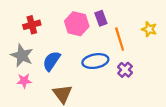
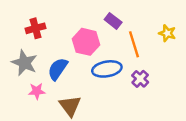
purple rectangle: (101, 18) -> (113, 21), turned -32
pink hexagon: (77, 24) -> (86, 42), moved
pink star: (24, 81) -> (37, 91), moved

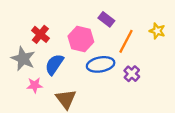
red cross: (36, 28) -> (40, 34), moved, turned -36
orange line: (134, 44) -> (126, 41), turned 45

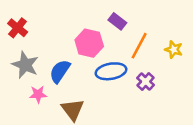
yellow star: (157, 31) -> (174, 50), moved
red cross: (40, 34) -> (18, 28), moved

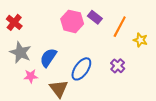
pink hexagon: (89, 43) -> (72, 21), moved
orange line: (139, 46) -> (120, 27), moved
blue ellipse: (111, 71) -> (81, 69), moved, turned -45

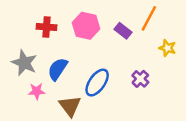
purple rectangle: (95, 17) -> (123, 31), moved
red cross: (14, 22) -> (46, 27), moved, turned -35
orange line: (120, 27) -> (149, 18), moved

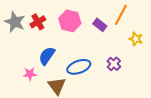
red cross: (46, 27) -> (38, 22), turned -35
gray star: (24, 63) -> (15, 22), moved
blue ellipse: (97, 83) -> (79, 67), turned 35

